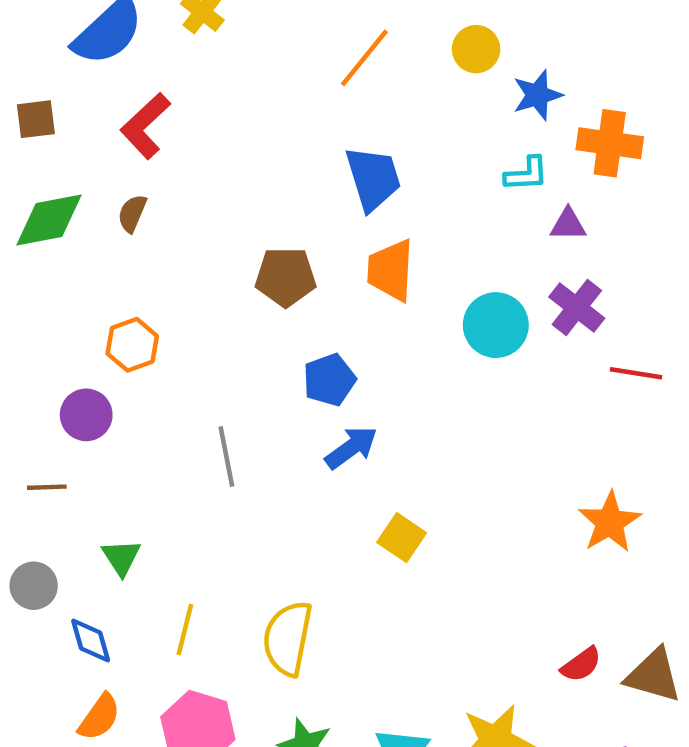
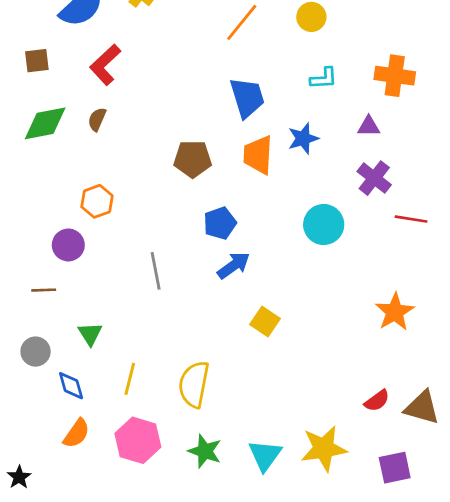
blue star: (537, 95) -> (303, 138), moved
cyan L-shape: (526, 174) -> (324, 78), moved
cyan circle: (496, 325) -> (324, 225), moved

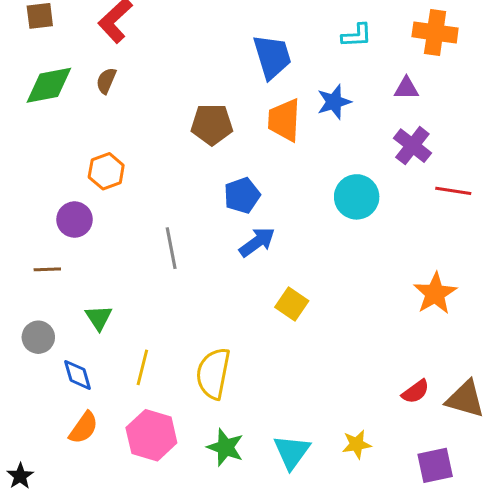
yellow star: (324, 448) -> (357, 444), size x0.6

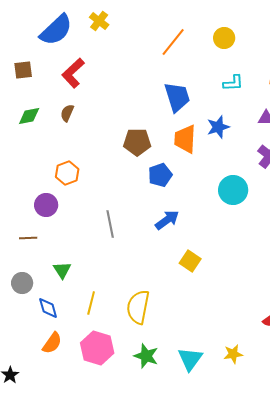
green diamond: (49, 85) -> (29, 116), size x0.7
blue pentagon: (242, 195) -> (160, 175), moved

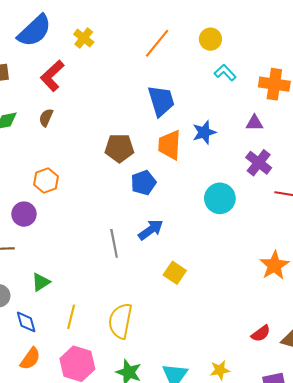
yellow cross: (99, 21) -> (84, 38), moved
cyan L-shape: (233, 83) -> (225, 73), moved, turned -130
gray line: (110, 224) -> (114, 243), moved
green triangle: (62, 270) -> (41, 282), turned 30

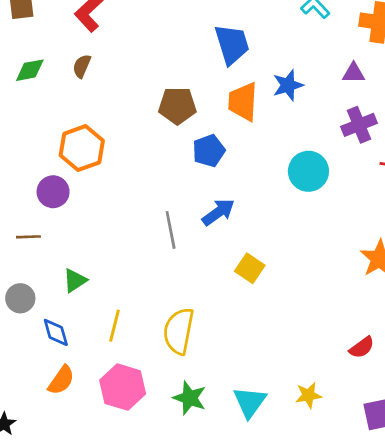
purple cross: (259, 163) -> (359, 125), turned 30
orange hexagon: (46, 181) -> (82, 148), size x1.4

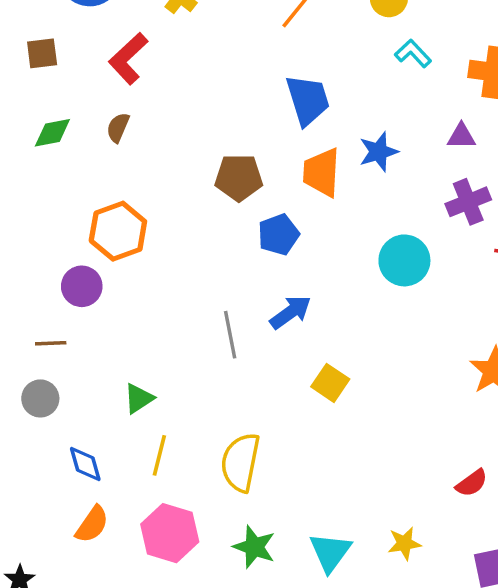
green triangle: (75, 281) -> (139, 398), moved
gray circle: (20, 298) -> (40, 398), moved

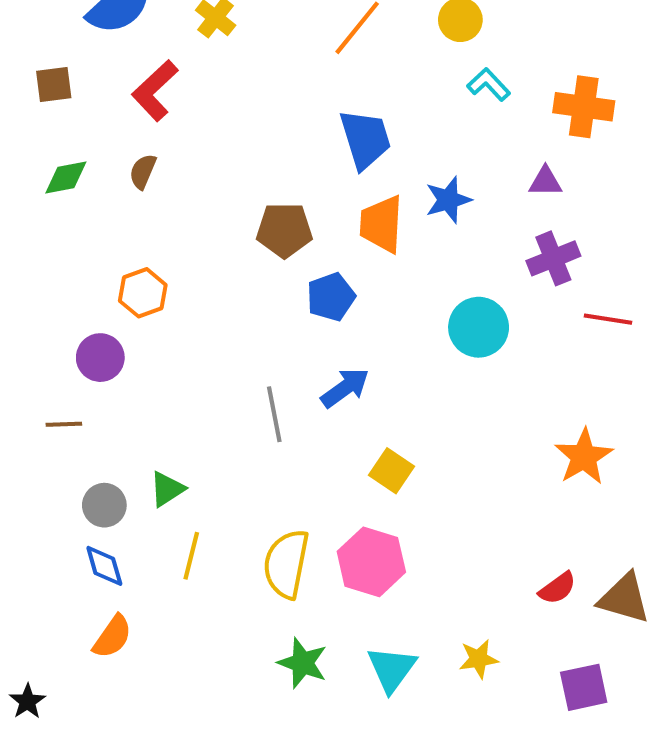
orange hexagon: (118, 231) -> (143, 293), size x0.7
gray circle: (40, 398) -> (104, 505), moved
pink hexagon: (170, 533) -> (371, 562), moved

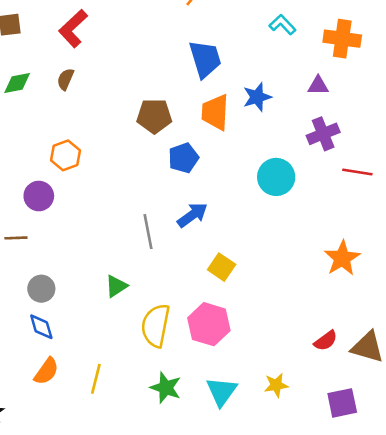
green triangle: (167, 489) -> (116, 286), moved
yellow line: (191, 556) -> (96, 379), moved

